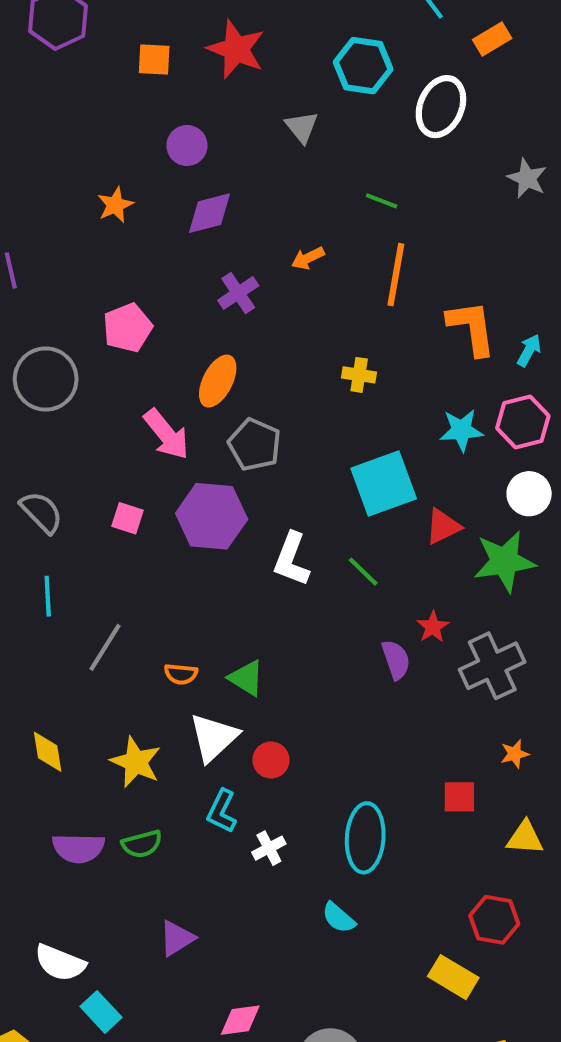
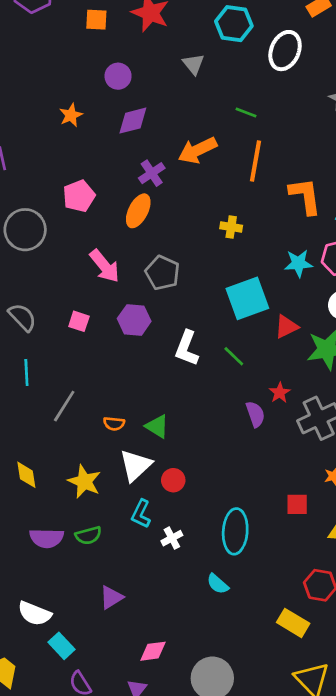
orange arrow: (308, 258) -> (197, 150), size x1.8
orange ellipse: (218, 381) -> (138, 211), moved
purple hexagon: (212, 516) -> (134, 320), size x0.7

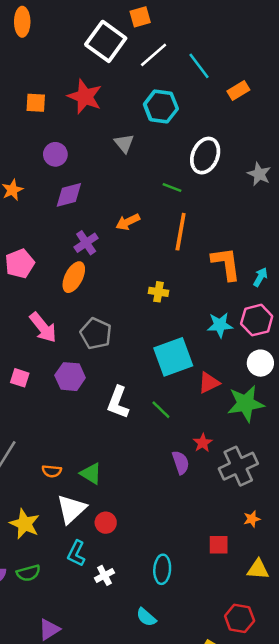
white ellipse: (285, 51) -> (205, 156), moved
orange arrow: (197, 150) -> (128, 222), size x0.7
cyan ellipse: (235, 531) -> (162, 569), size x0.7

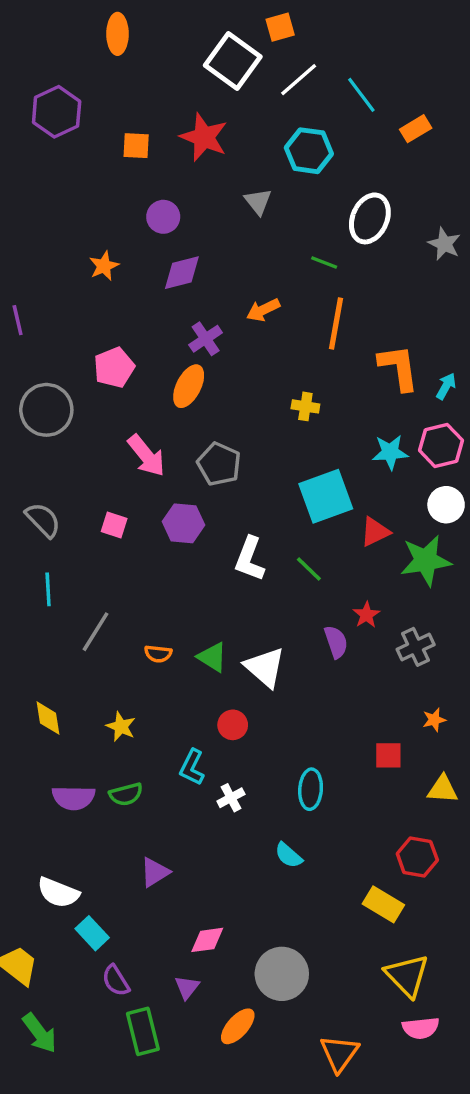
gray cross: (238, 466) -> (416, 647), size x0.7
white triangle: (71, 509) -> (265, 667), moved, turned -36
yellow star: (25, 524) -> (121, 727), size x0.7

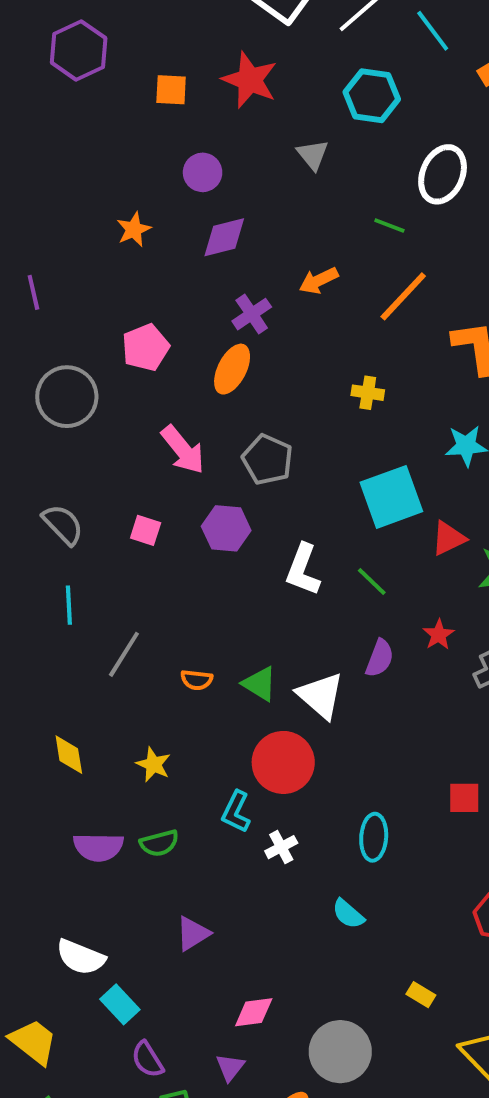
orange line: (336, 323) -> (403, 296), turned 33
purple semicircle: (336, 642) -> (380, 658), moved, turned 40
red circle: (233, 725) -> (283, 762), size x1.8
yellow rectangle: (383, 904) -> (421, 995), moved, size x0.6

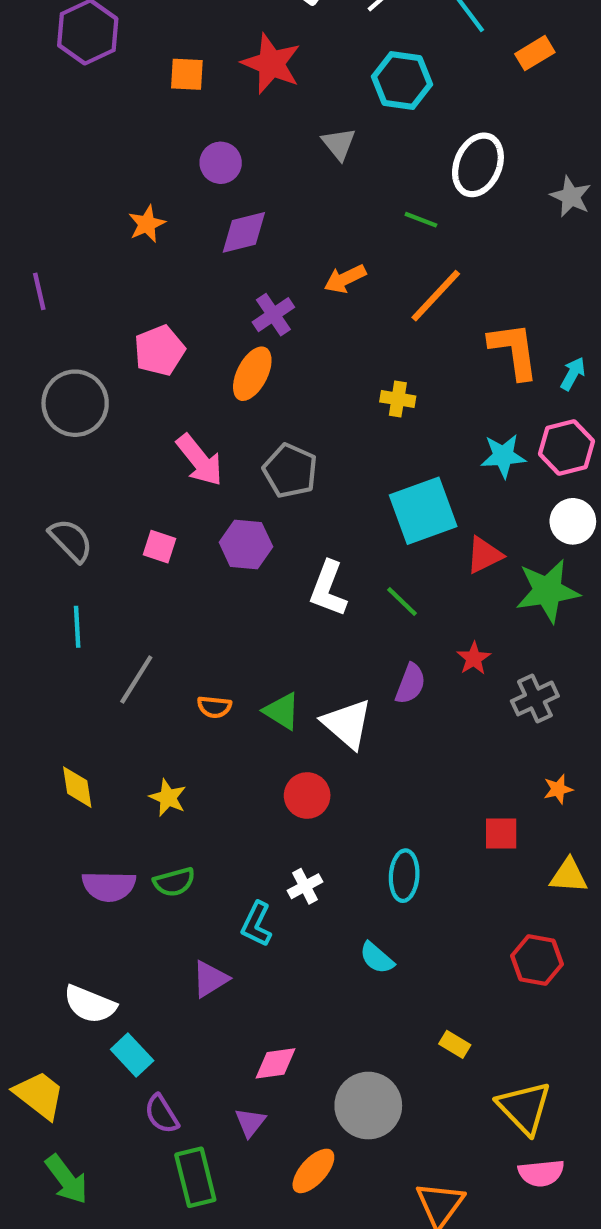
red circle: (283, 762) -> (307, 796), size x0.7
cyan L-shape: (236, 812) -> (256, 924), moved

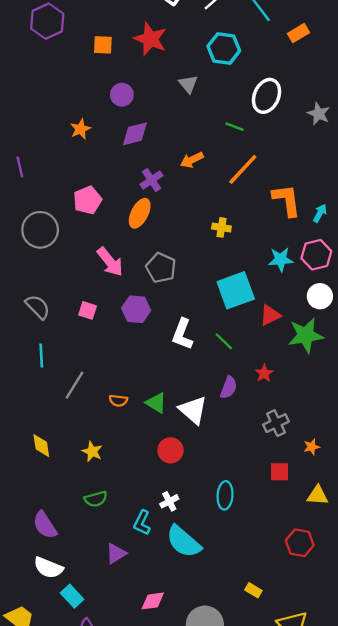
gray cross: (535, 698) -> (276, 423), moved
purple semicircle: (109, 886) -> (45, 525), moved, turned 56
cyan semicircle: (377, 958) -> (184, 542), moved, size x1.8

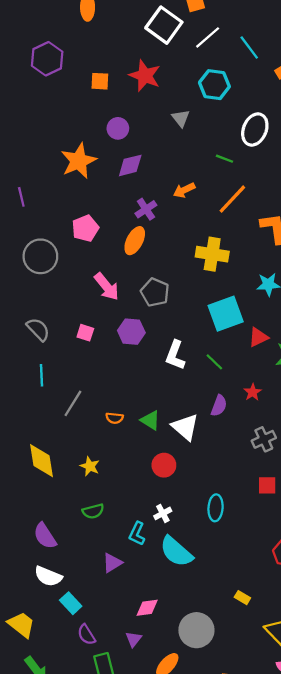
orange star: (80, 129) -> (79, 161), size x1.8
yellow cross: (221, 227) -> (212, 254), size x1.8
yellow diamond: (41, 446) -> (42, 461), size x1.5

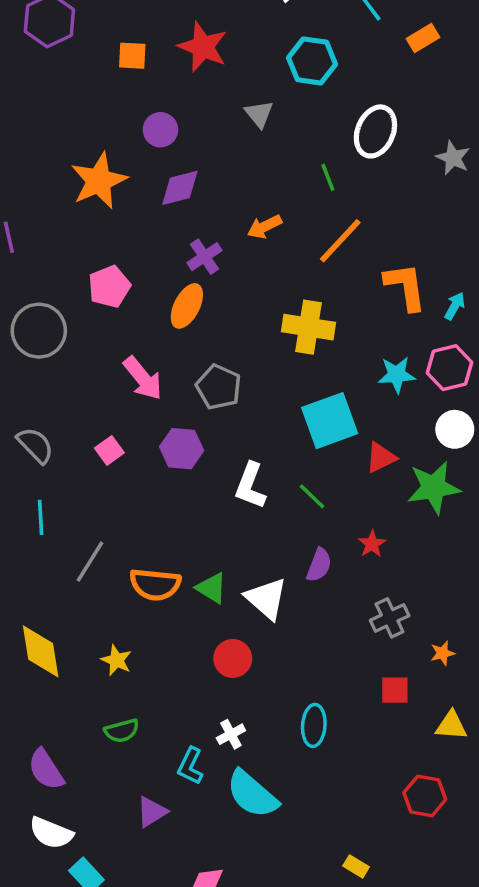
green line: (225, 159) -> (328, 177), turned 48
pink square: (85, 333) -> (109, 450), turned 36
orange semicircle: (115, 418) -> (155, 584), size x1.8

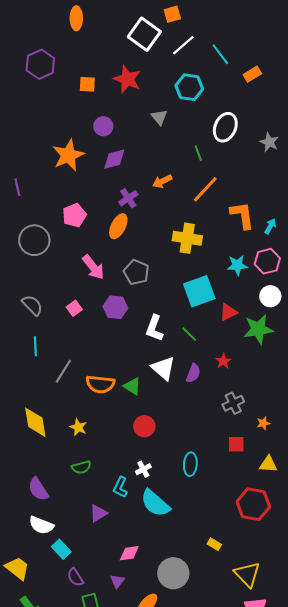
white triangle: (266, 599) -> (163, 368), moved
red hexagon: (425, 796) -> (253, 504), size x1.4

